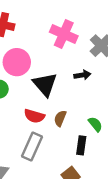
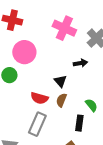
black triangle: (45, 84) -> (60, 81), moved, size x0.6

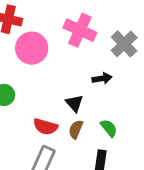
pink circle: (24, 52) -> (32, 48), moved
green semicircle: (91, 105) -> (109, 128), moved

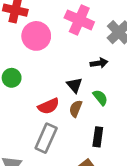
red semicircle: (45, 127) -> (49, 106), turned -40
green semicircle: (109, 128) -> (100, 98), moved

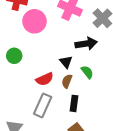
black arrow: (99, 63) -> (86, 44), size x1.5
black rectangle: (98, 137) -> (74, 103), moved

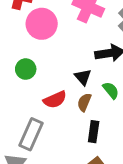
green circle: (14, 56) -> (26, 69), moved
gray rectangle: (43, 105) -> (31, 134), moved

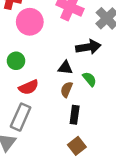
black triangle: (83, 77) -> (65, 68), turned -42
red semicircle: (55, 100) -> (29, 87), moved

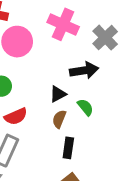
black triangle: (65, 68) -> (58, 94), turned -35

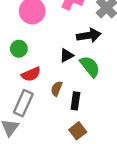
green semicircle: (85, 107) -> (90, 66), size x1.5
brown semicircle: (59, 119) -> (57, 89), moved

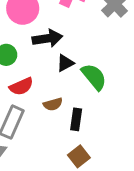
black arrow: (89, 35) -> (47, 38), moved
brown semicircle: (57, 89) -> (53, 104), turned -128

